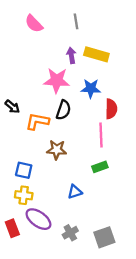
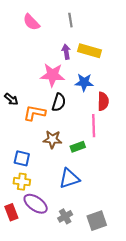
green rectangle: (100, 167) -> (78, 147), moved
blue triangle: (75, 192) -> (69, 178), size x1.5

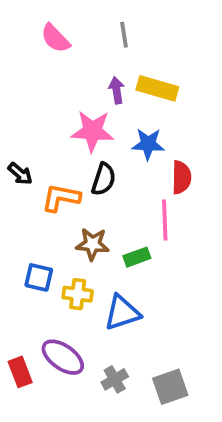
yellow cross: (22, 182) -> (78, 294), moved

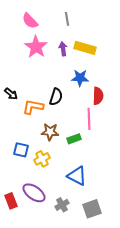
pink star: (92, 131) -> (36, 47), moved, turned 30
yellow cross: (78, 294) -> (42, 159), turned -35
blue triangle: (122, 313) -> (77, 176), moved, turned 45

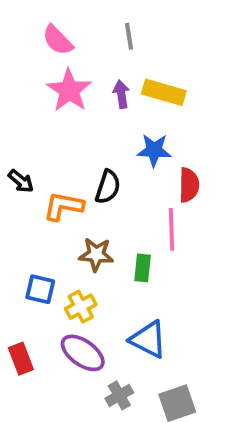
green rectangle: (74, 139) -> (143, 268), turned -64
purple ellipse: (34, 193) -> (83, 353), moved
red rectangle: (11, 201) -> (21, 359), moved

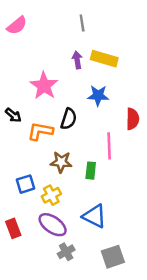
pink semicircle: (58, 40) -> (17, 25), moved, turned -85
pink star: (69, 90) -> (44, 86), moved
red semicircle: (189, 185) -> (133, 119), moved
blue square: (40, 289) -> (26, 184), turned -30
gray cross: (119, 395) -> (66, 252), moved

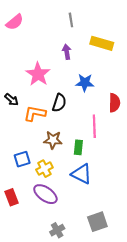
yellow rectangle: (104, 59) -> (102, 43), moved
blue triangle: (94, 216) -> (82, 174), moved
gray cross: (66, 252) -> (57, 230), moved

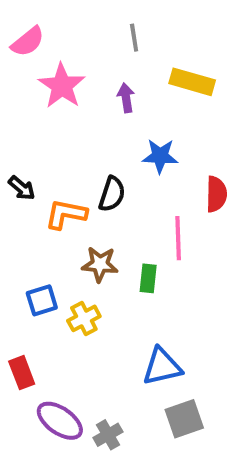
pink star: (38, 74) -> (62, 86), moved
blue triangle: (82, 174) -> (162, 367), moved, turned -40
purple ellipse: (45, 194) -> (60, 421), moved

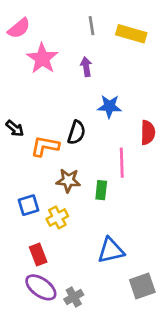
yellow rectangle: (192, 82) -> (131, 34), moved
red rectangle: (22, 373) -> (38, 254), moved
gray square: (184, 419) -> (142, 286), moved

